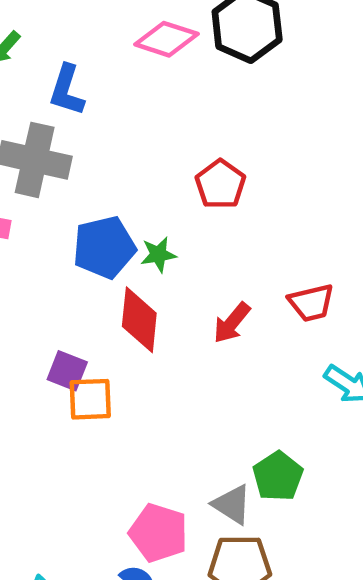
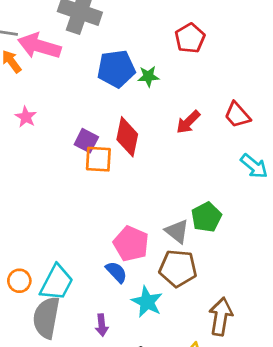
red trapezoid: (311, 303) -> (237, 115), turned 56
red diamond: (139, 320) -> (127, 137), moved

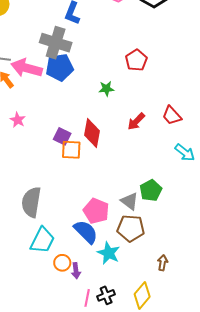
blue pentagon: (116, 69) -> (60, 67), moved
blue semicircle: (116, 272) -> (86, 232), size x1.5
orange circle: (19, 281) -> (62, 263), moved
brown arrow: (221, 316) -> (163, 263), size x0.6
gray semicircle: (46, 318) -> (31, 202), moved

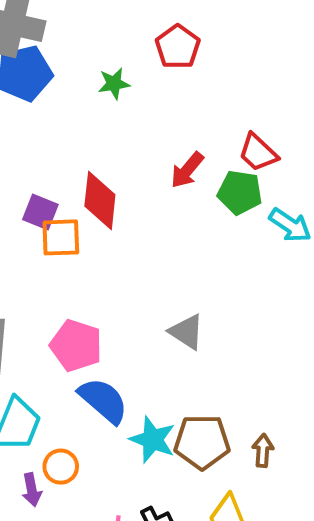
green star: (106, 89) -> (114, 84), moved
green pentagon: (151, 190) -> (240, 192), moved, turned -30
pink pentagon: (96, 211) -> (76, 345), moved
brown pentagon: (131, 228) -> (202, 442), moved
purple arrow: (76, 271) -> (32, 490), moved

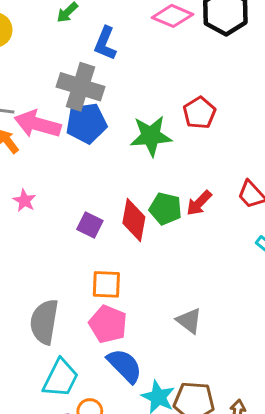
green star: (114, 84) -> (151, 136), size x1.8
green pentagon: (240, 192) -> (166, 209), moved
orange square: (61, 237) -> (106, 284), moved

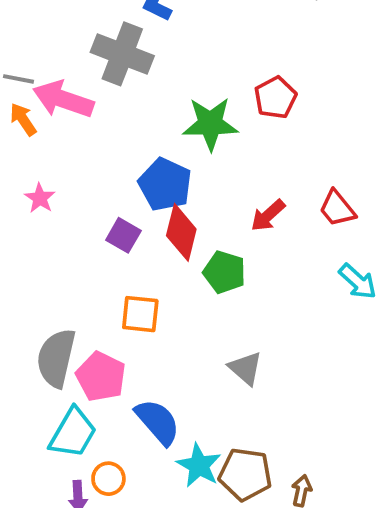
blue pentagon: (86, 123) -> (165, 184), moved, turned 30
green pentagon: (166, 209) -> (224, 272), moved
pink pentagon: (108, 324) -> (101, 377), moved

